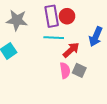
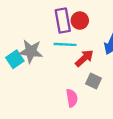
gray star: (17, 20) -> (31, 51), moved
pink semicircle: (65, 70) -> (72, 98), moved

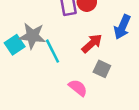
cyan line: (65, 44) -> (53, 51), moved, turned 60
pink semicircle: (72, 98) -> (78, 88), turned -42

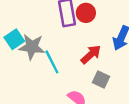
cyan square: (15, 45) -> (14, 39), moved

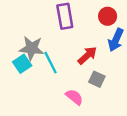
red circle: (86, 13) -> (108, 16), moved
cyan square: (14, 39) -> (22, 64), moved

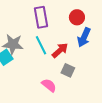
cyan line: (51, 63) -> (41, 45), moved

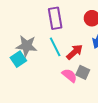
pink semicircle: (49, 85) -> (69, 75), moved

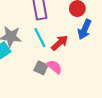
gray square: (83, 72) -> (41, 68), moved

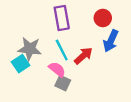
pink semicircle: (54, 67) -> (57, 69), moved

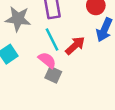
gray star: (30, 49) -> (18, 19), moved

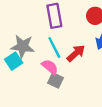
gray star: (18, 19) -> (23, 46), moved

